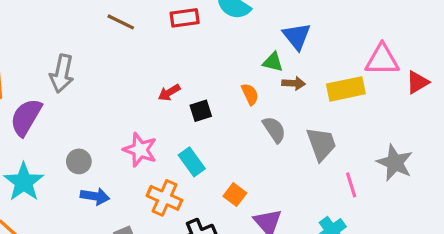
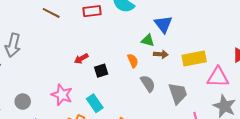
pink triangle: (382, 60) -> (218, 77), moved

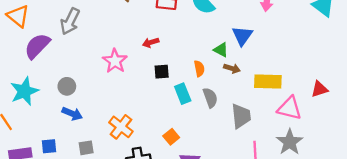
red arrow: (81, 59) -> (151, 43), moved
pink star: (62, 95) -> (115, 61), moved
cyan rectangle: (95, 103) -> (183, 94), moved

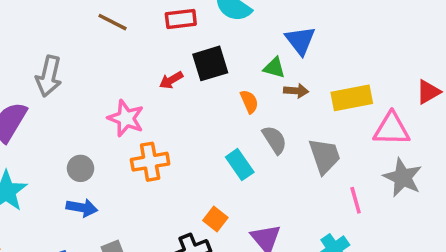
black square: (162, 72) -> (210, 63), moved, size x1.5
gray circle: (67, 86) -> (80, 168), moved
cyan rectangle: (183, 94) -> (240, 165), moved
orange cross: (121, 127) -> (150, 162), moved, turned -35
orange square: (171, 137) -> (215, 219), moved

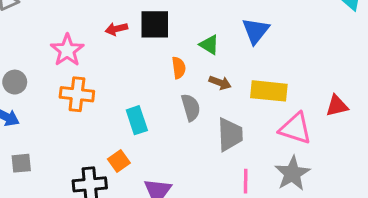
blue triangle: (300, 41) -> (256, 31), moved
brown arrow: (296, 91) -> (220, 83), moved
cyan rectangle: (240, 165) -> (137, 120), moved

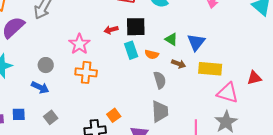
blue triangle: (256, 31) -> (196, 42), moved
orange semicircle: (179, 68) -> (152, 54), turned 112
cyan rectangle: (137, 120) -> (131, 50), moved
gray trapezoid: (230, 135) -> (160, 111), moved
gray square: (21, 163) -> (51, 117), turned -32

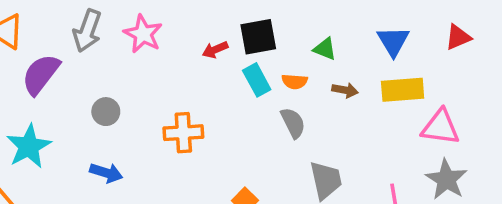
blue triangle: (196, 42) -> (393, 41), moved
pink star: (79, 44) -> (143, 34), moved
gray circle: (46, 65) -> (106, 112), moved
red triangle: (254, 78) -> (458, 37), moved
gray semicircle: (160, 80) -> (293, 123), moved

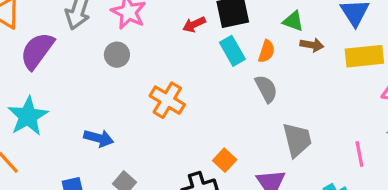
orange semicircle: (295, 81) -> (267, 51), turned -75
brown arrow: (345, 90) -> (312, 45), moved
gray circle: (106, 112) -> (117, 55), moved
orange cross: (183, 133) -> (167, 100), turned 36

